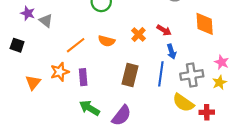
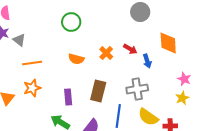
orange line: (76, 45) -> (32, 63), moved, turned 30
blue arrow: (172, 52) -> (147, 61), moved
blue line: (161, 74) -> (118, 116), moved
gray cross: (192, 75) -> (137, 89), moved
purple rectangle: (83, 77) -> (68, 97), moved

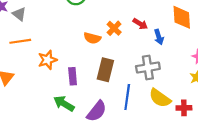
orange semicircle: (76, 59) -> (92, 38), moved
orange line: (32, 63) -> (20, 41), moved
orange star: (32, 88) -> (48, 60), moved

